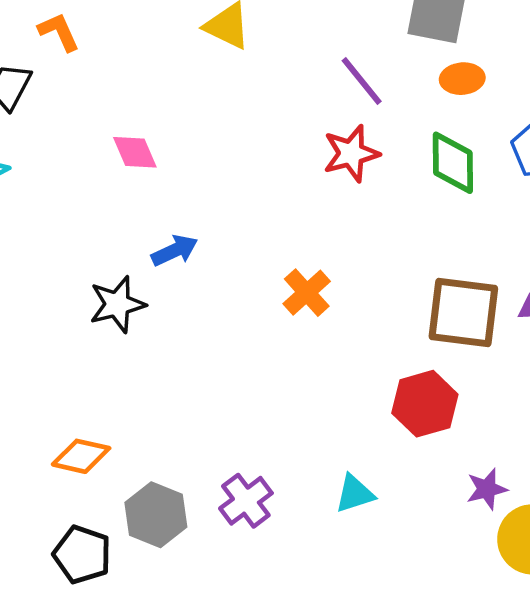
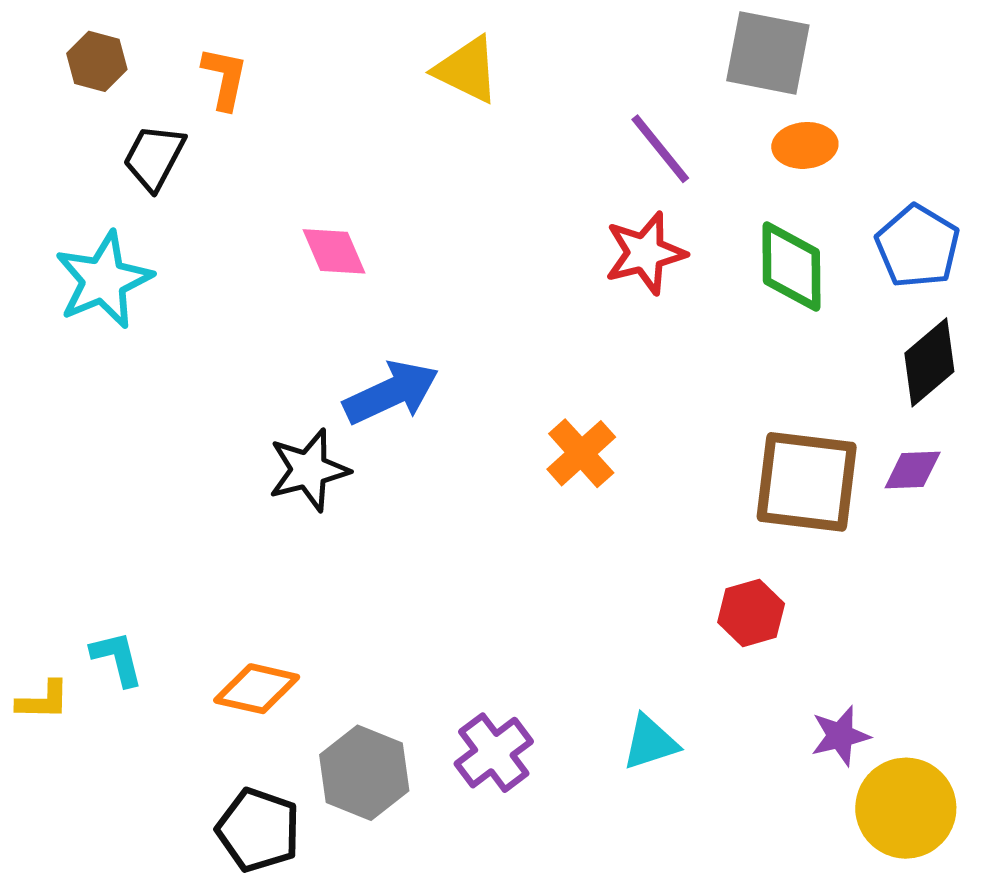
orange L-shape: (59, 32) -> (225, 78), turned 36
blue arrow: (175, 251) -> (391, 393), size x1.4
red hexagon: (425, 404) -> (751, 613), size x0.7

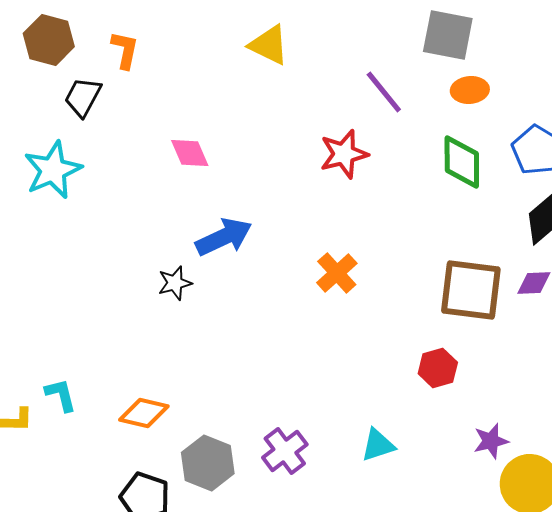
brown hexagon: (97, 61) -> (49, 40), size x1.4
red star: (645, 253) -> (344, 154), moved
black star: (309, 470) -> (175, 283), size x0.7

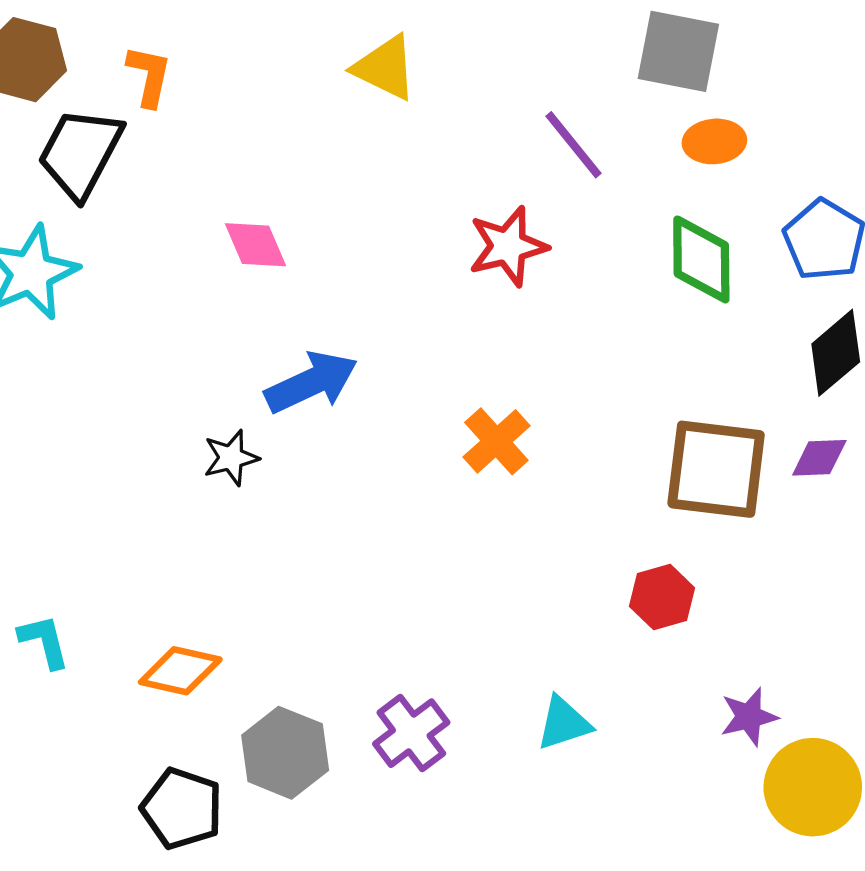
black trapezoid: (83, 97) -> (80, 153), size x1.4

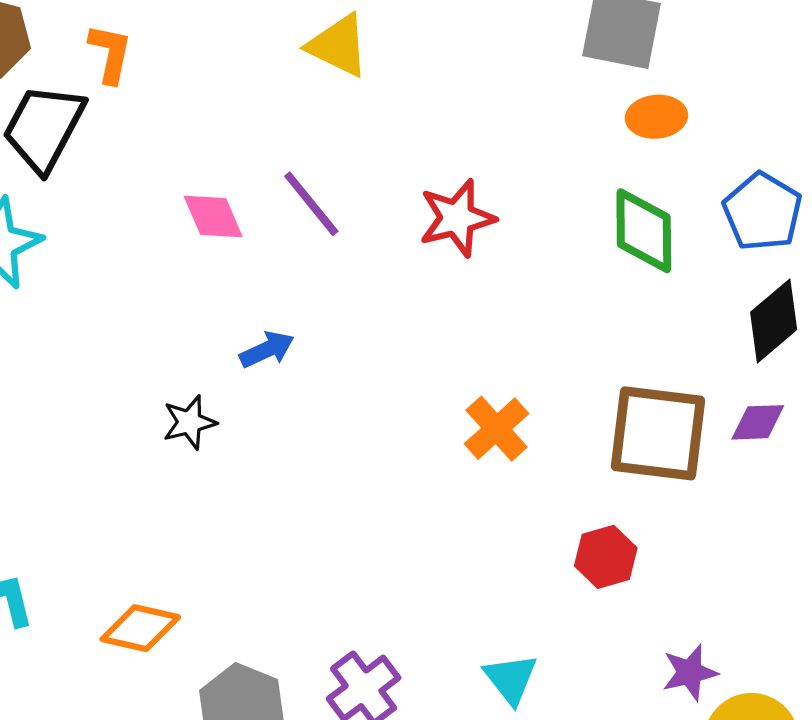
purple line: (574, 145) -> (311, 204), moved
blue arrow: (311, 382) -> (267, 349), size x0.6
orange cross: (496, 441) -> (497, 429), moved
cyan triangle: (564, 723) -> (511, 679), turned -50

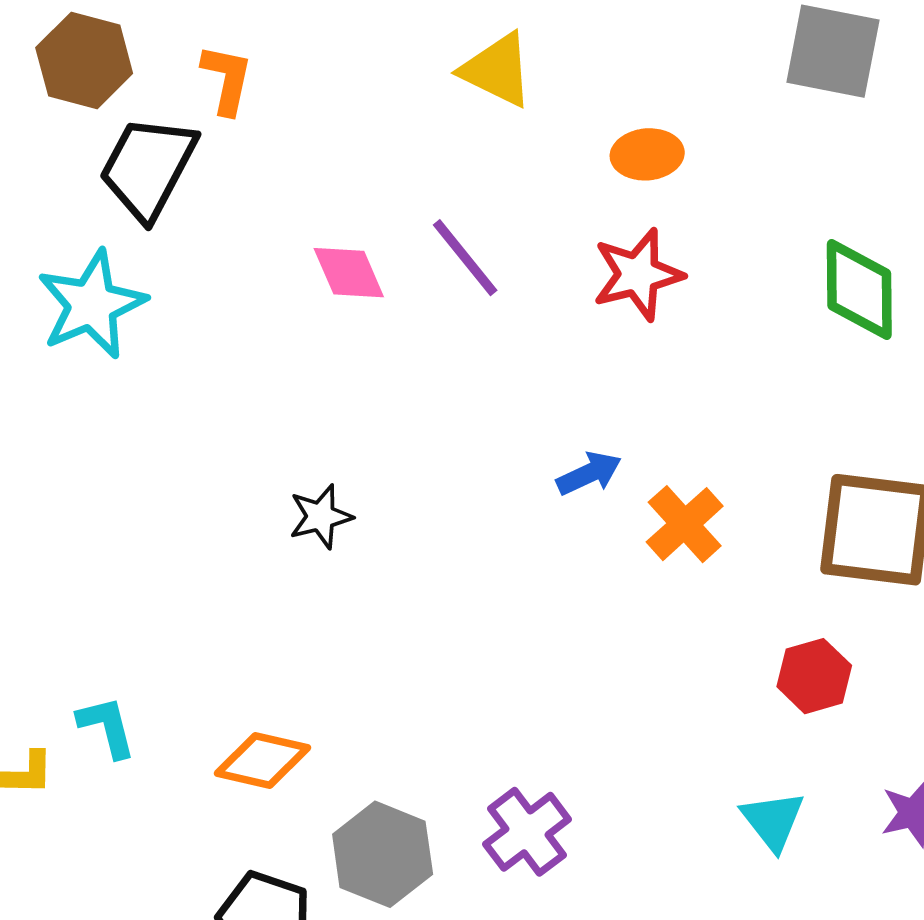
orange ellipse: (656, 117) -> (647, 154), moved
blue arrow: (267, 349) -> (589, 473), moved
cyan triangle: (511, 679) -> (773, 821), moved

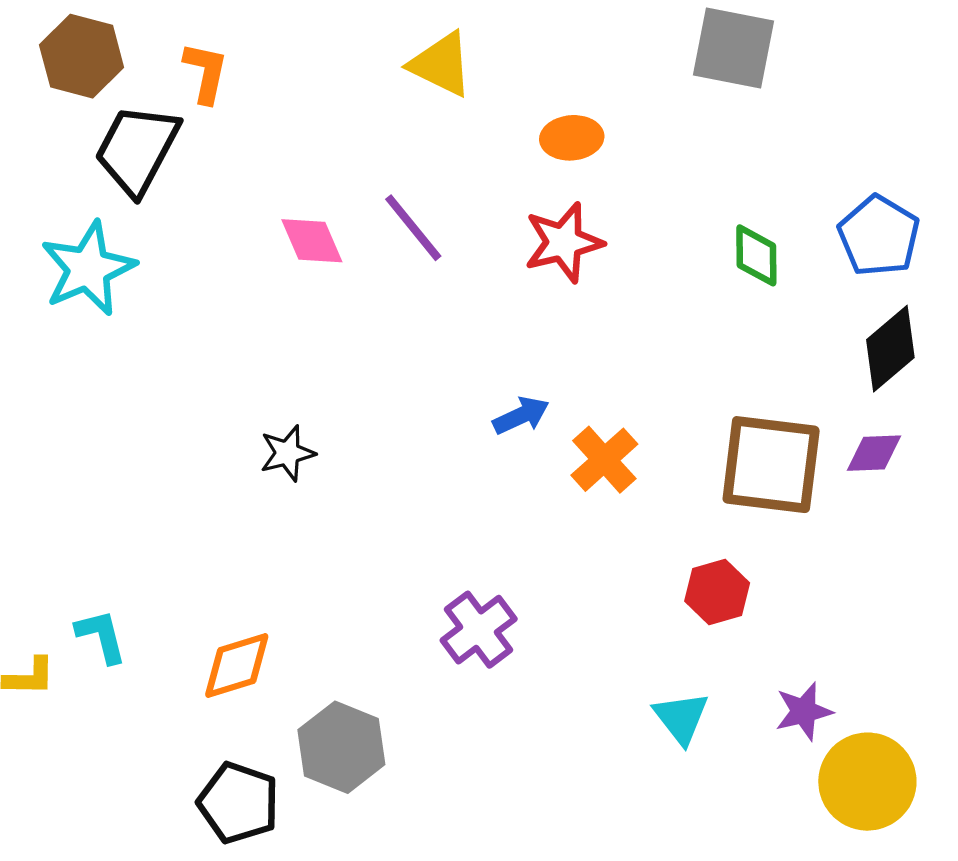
green diamond: (859, 289) -> (756, 255), size x0.7
orange diamond: (262, 761) -> (237, 666), turned -30
purple cross: (527, 832) -> (479, 630), moved

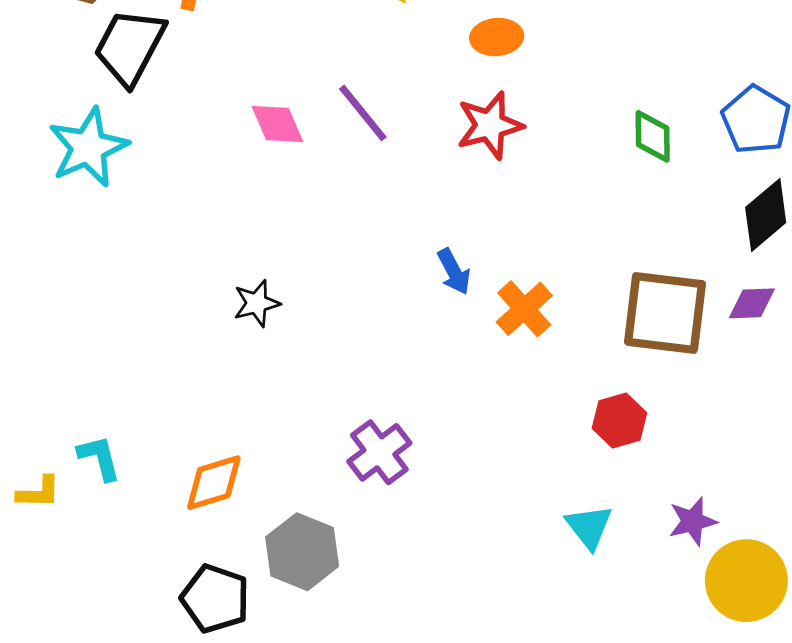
blue arrow: (521, 416) -> (454, 272), turned 87
purple cross: (479, 630) -> (379, 452), moved

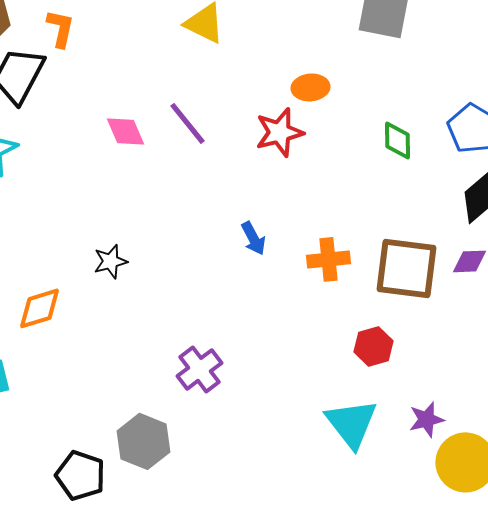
orange ellipse: (497, 37) -> (310, 87), moved
orange cross: (524, 309) -> (328, 259), moved, turned 36
orange diamond: (214, 483) -> (39, 308), moved
cyan triangle: (589, 527) -> (351, 423), size x1.5

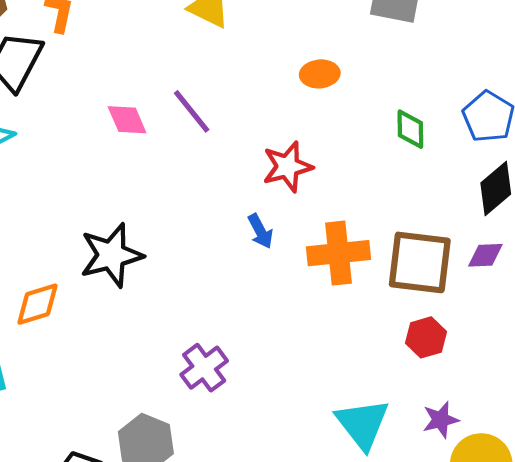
red star: (279, 132) -> (287, 167), moved
orange cross: (328, 259) -> (339, 253), size x1.4
black star: (110, 261) -> (111, 255), size x1.8
red hexagon: (373, 346) -> (426, 337), moved

